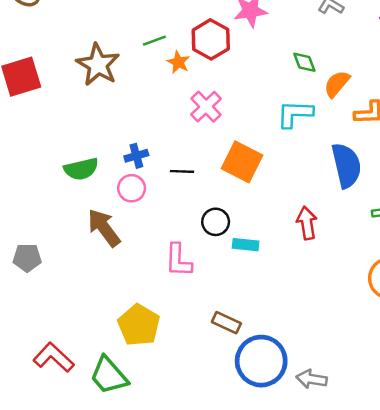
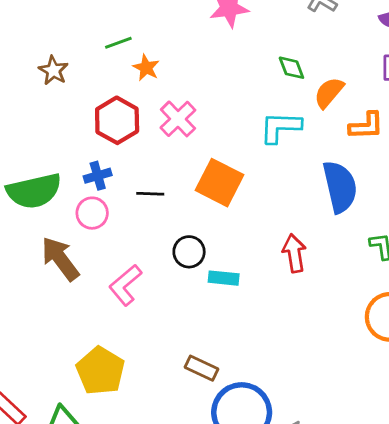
red hexagon: (211, 39) -> (117, 120), moved
brown star: (98, 65) -> (53, 70), size x0.6
green semicircle: (81, 169) -> (34, 191), size x1.4
pink L-shape: (178, 260) -> (125, 285), moved, turned 48

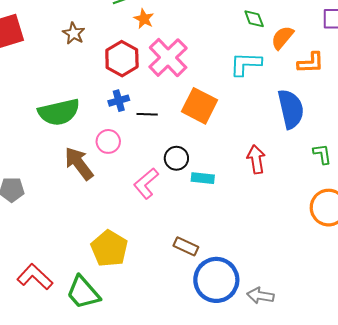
brown star: (53, 70) -> (74, 33), moved
pink cross: (178, 119) -> (168, 58), size x1.4
blue cross: (98, 176) -> (119, 101), moved
pink circle: (92, 213) -> (108, 141), moved
pink L-shape: (125, 285) -> (146, 183), moved

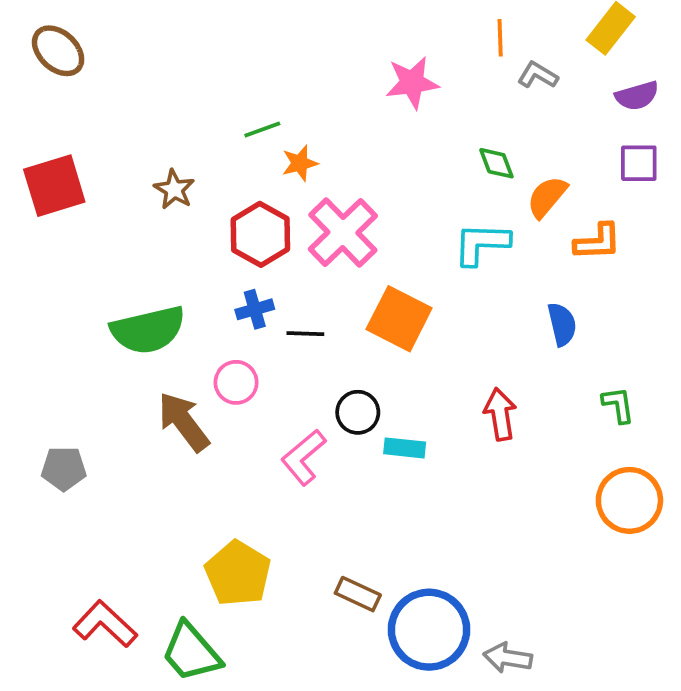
orange star: (144, 19) -> (300, 163), turned 30
blue semicircle: (291, 109) -> (562, 324), size x0.6
brown rectangle: (186, 246) -> (358, 594), moved

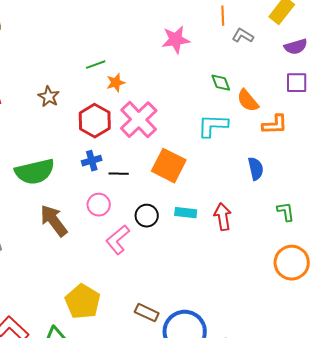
orange semicircle: (547, 197) -> (248, 101), turned -80
pink circle: (236, 382) -> (99, 205), moved
cyan rectangle: (405, 448) -> (186, 213), moved

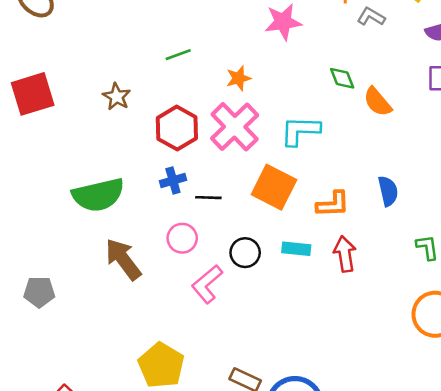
orange star: (116, 83) -> (239, 78), moved
orange L-shape: (275, 125) -> (333, 204), moved
cyan L-shape: (213, 126) -> (300, 131), moved

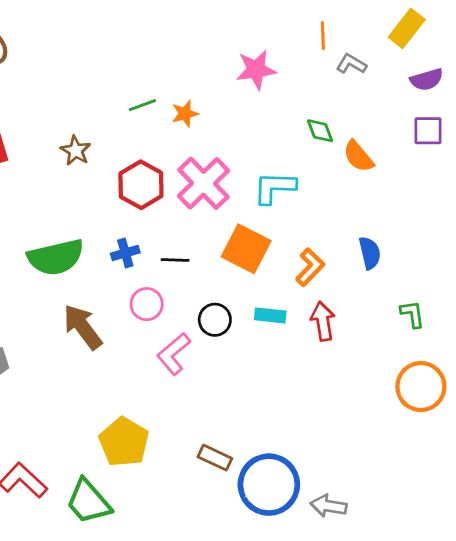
orange star: (239, 78) -> (185, 114), moved
blue cross: (173, 181) -> (125, 253), moved
orange L-shape: (333, 204) -> (310, 267), turned -44

